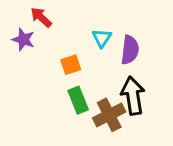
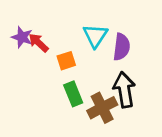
red arrow: (41, 17) -> (39, 43), moved
cyan triangle: (102, 38) -> (95, 36), size x1.4

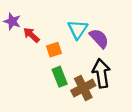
purple star: (22, 37) -> (12, 21), moved
purple semicircle: (122, 47) -> (99, 38), turned -50

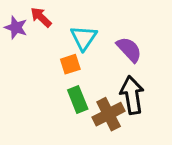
cyan triangle: (78, 29) -> (84, 38), moved
red arrow: (31, 35) -> (41, 17), moved

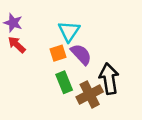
red arrow: (41, 17) -> (17, 45), moved
purple semicircle: (129, 50) -> (81, 54), moved

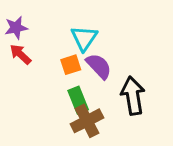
purple star: (13, 23) -> (16, 28), turned -30
brown cross: (90, 94) -> (87, 121), moved

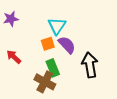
red arrow: (20, 54) -> (14, 57), moved
brown cross: (87, 121) -> (45, 82), moved, turned -35

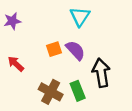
cyan triangle: (57, 26) -> (80, 17), moved
green rectangle: (53, 68) -> (78, 91), moved

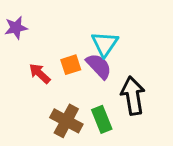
cyan triangle: (80, 17) -> (105, 44), moved
red arrow: (16, 64) -> (40, 74), moved

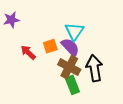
brown cross: (66, 121) -> (69, 67), moved

